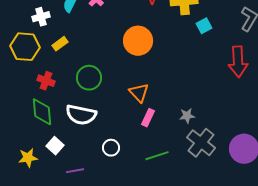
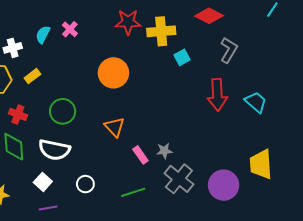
pink rectangle: (148, 118) -> (140, 155), moved, turned -60
white square: (55, 146) -> (43, 182), moved

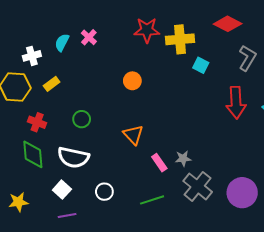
cyan square: (182, 57) -> (201, 65), turned -35
orange circle: (113, 73) -> (132, 81), size x0.6
green circle: (63, 111) -> (82, 119), size x0.7

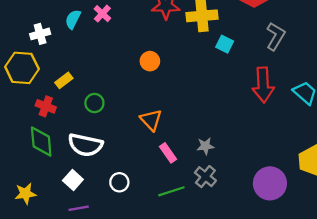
yellow rectangle: (52, 84) -> (64, 80), moved
pink rectangle: (159, 163) -> (168, 153), moved
gray cross: (198, 186) -> (205, 177), moved, size x0.7

